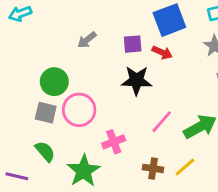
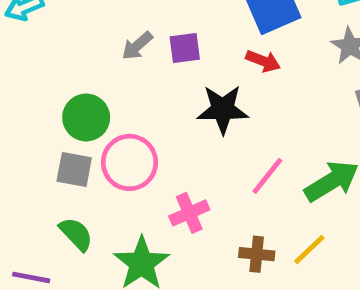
purple square: (133, 44) -> (185, 48), moved

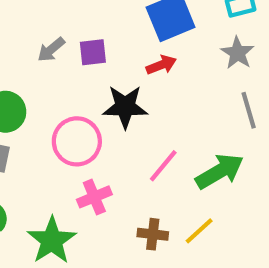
red arrow: (263, 61) -> (161, 65), turned -44
pink circle: (129, 162) -> (77, 141), moved

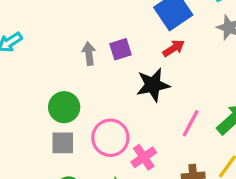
gray arrow: (51, 50) -> (89, 54), turned 135
pink circle: (77, 141) -> (110, 138), moved

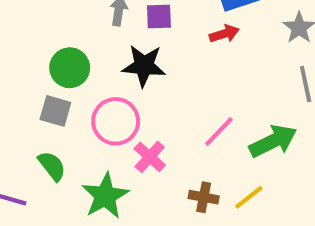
black star: (153, 85) -> (144, 66), moved
pink cross: (144, 157) -> (150, 157), turned -30

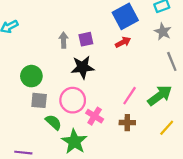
green circle: (70, 68) -> (31, 76), moved
green semicircle: (52, 166) -> (53, 122), moved
brown cross: (204, 197) -> (127, 123), moved
yellow line: (249, 197) -> (167, 128), moved

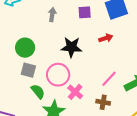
purple square: (86, 39) -> (85, 12), moved
gray arrow: (64, 40) -> (52, 15), moved
red arrow: (123, 42) -> (106, 38), moved

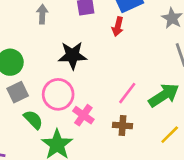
red arrow: (106, 38) -> (118, 27), moved, turned 128
gray square: (28, 70) -> (18, 92), turned -35

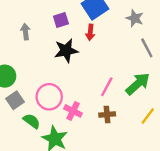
black star: (72, 55) -> (66, 51), moved

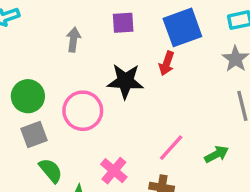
purple square: (61, 20) -> (123, 23), moved
green arrow: (138, 84) -> (217, 154), size x0.6
pink circle: (49, 97) -> (83, 111), moved

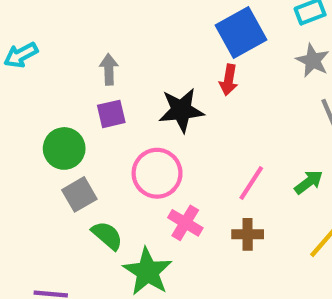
purple square: (123, 23) -> (111, 114), moved
pink circle: (83, 111) -> (157, 173), moved

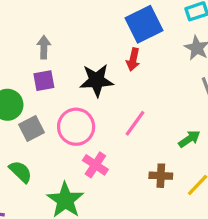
pink line: (251, 183) -> (135, 123), moved
gray square: (79, 194) -> (31, 129), moved
brown cross: (248, 234) -> (161, 176), moved
green semicircle: (107, 236) -> (21, 172), moved

